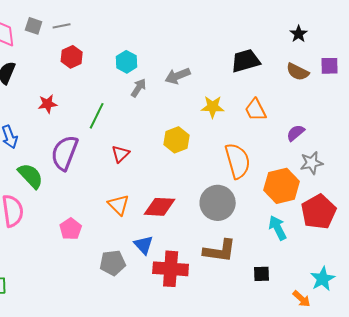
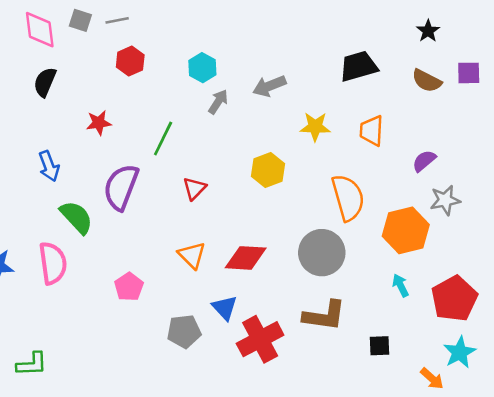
orange trapezoid: (256, 110) -> (372, 131), turned 30
red pentagon: (319, 212) -> (454, 299), moved
cyan arrow: (278, 228) -> (400, 285), size x0.7
red cross: (171, 269) -> (260, 339), turned -32

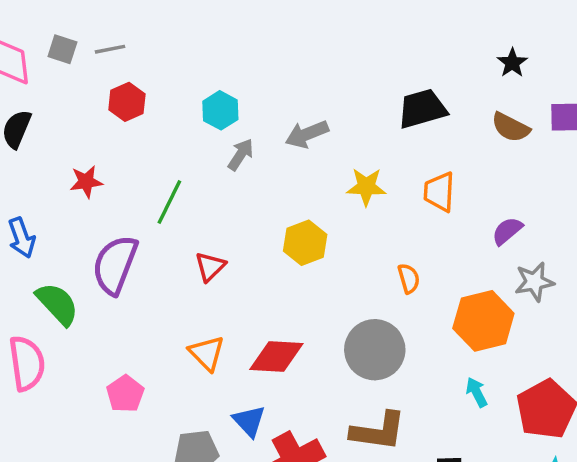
orange semicircle: (348, 198) -> (409, 278), size x0.5

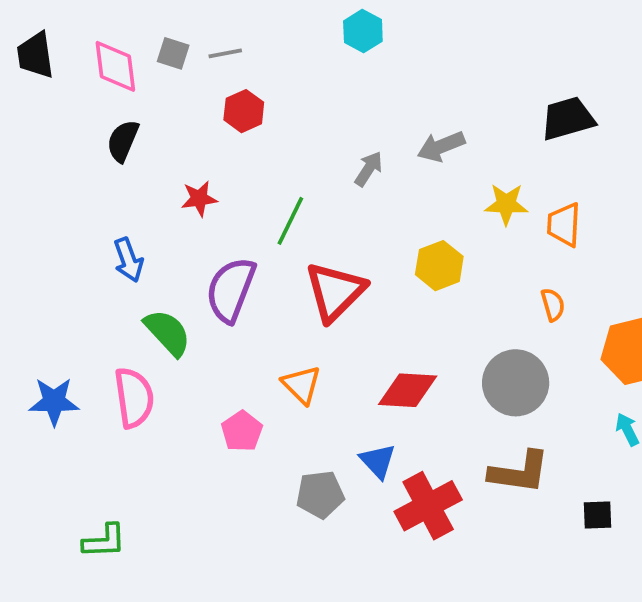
cyan hexagon: (220, 110) -> (363, 31), moved
orange trapezoid: (439, 192) -> (564, 225), moved
red triangle: (210, 267) -> (335, 292), size x1.8
orange triangle: (207, 353) -> (302, 385), moved

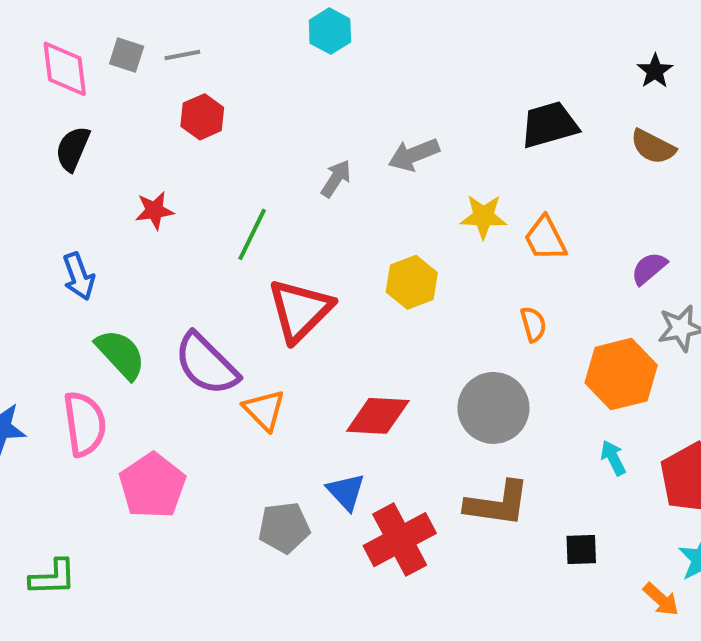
orange trapezoid: (564, 225) -> (545, 238), turned -30
purple semicircle: (231, 290) -> (206, 364), moved, turned -66
pink pentagon: (242, 431) -> (152, 486), moved, size x1.5

